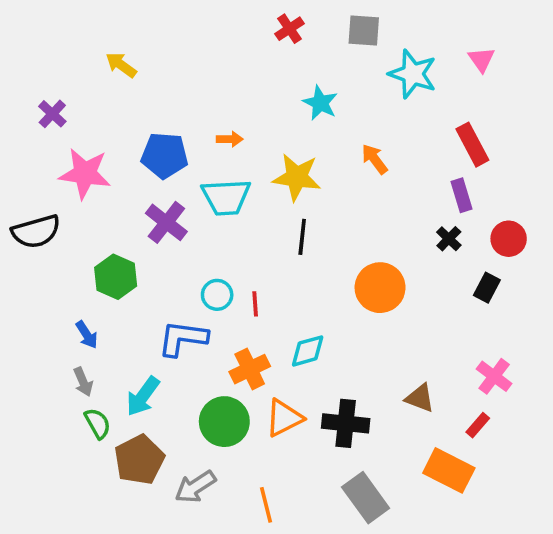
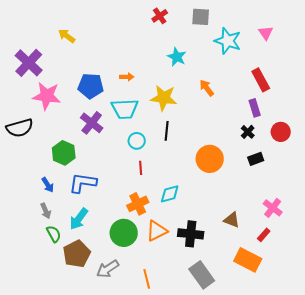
purple cross: (52, 114) -> (29, 63), size x1.8
black rectangle: (487, 288) -> (256, 159), moved, turned 42
cyan circle: (217, 295) -> (137, 141), moved
blue L-shape: (183, 338) -> (83, 183), moved

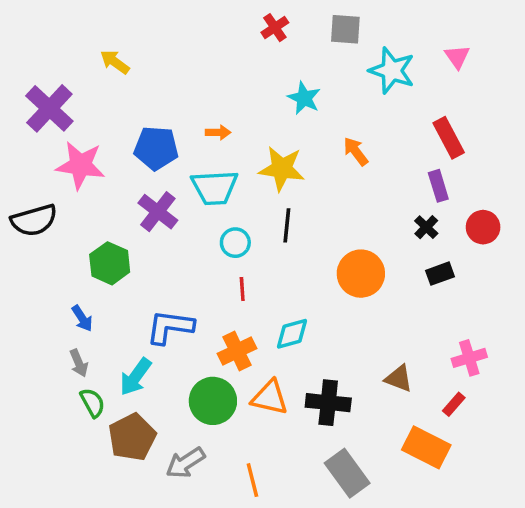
blue L-shape: (83, 183) -> (170, 327), moved
pink cross: (273, 208) -> (469, 358), turned 36
orange triangle: (157, 231) -> (270, 397), turned 40

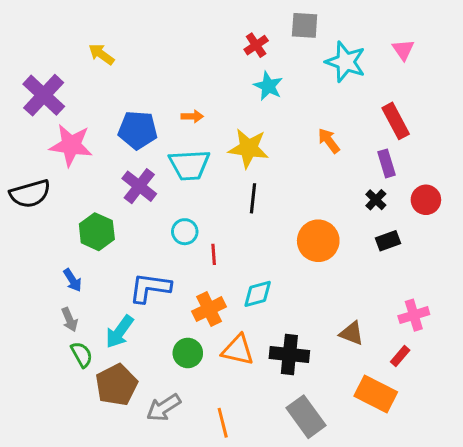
red cross: (275, 28) -> (256, 45), moved
orange arrow: (356, 151) -> (329, 141), moved
cyan circle: (235, 243) -> (185, 232), moved
green circle: (213, 401) -> (188, 353), size x0.7

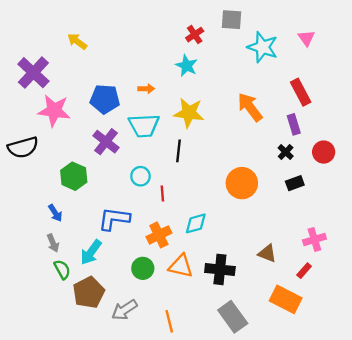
cyan star: (268, 86) -> (187, 66), moved
orange arrow: (329, 141) -> (250, 107), size x1.5
black line: (253, 198) -> (179, 151), moved

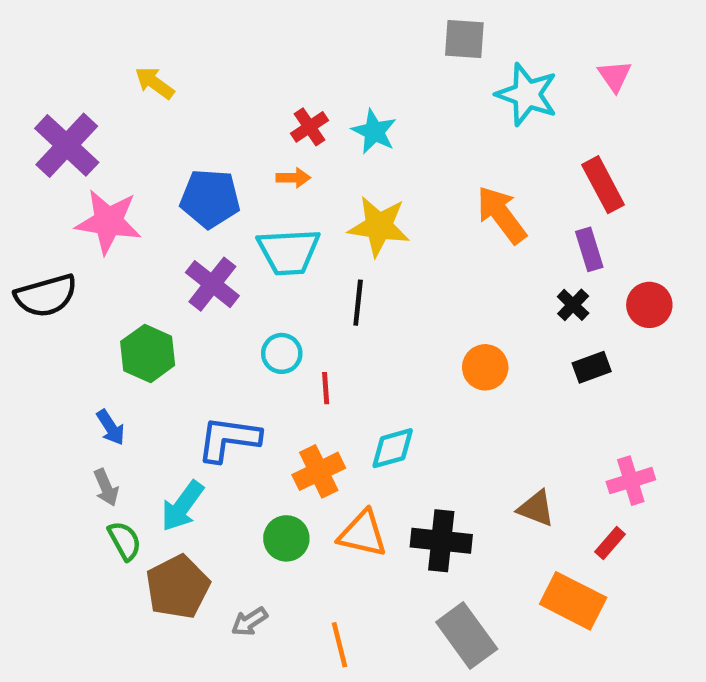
red cross: (195, 35) -> (309, 127), moved
orange circle: (242, 183) -> (485, 367), size x0.7
gray arrow: (124, 310) -> (249, 622), size x0.7

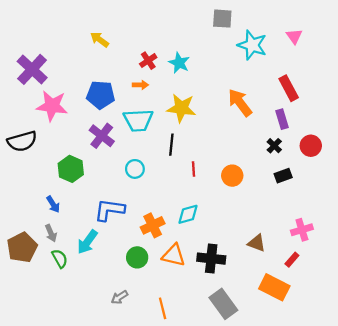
yellow arrow: (155, 83) -> (100, 40), moved
red line: (326, 388) -> (194, 169), moved
brown pentagon: (178, 587) -> (22, 247), moved

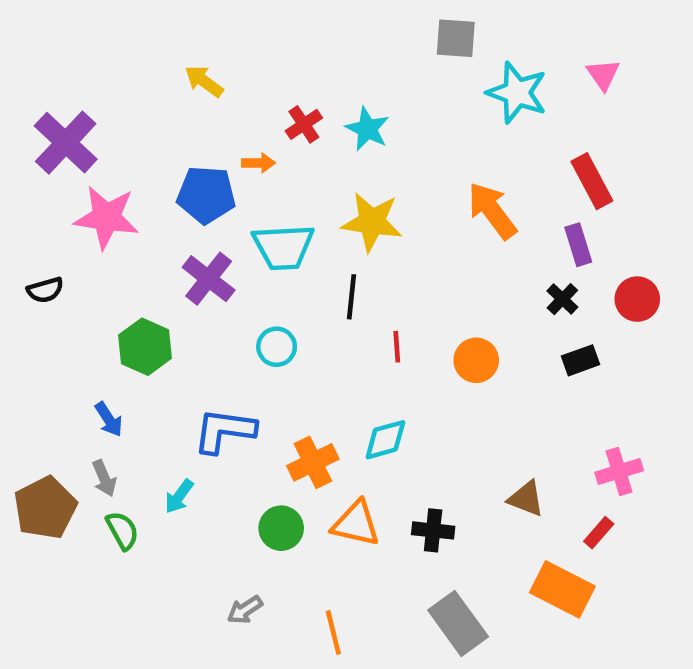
orange arrow: (140, 85) -> (258, 163), moved
black semicircle: (22, 141) -> (45, 290), size x0.6
cyan arrow: (87, 242) -> (179, 496), size x0.7
black cross: (211, 259) -> (433, 530), size x0.7

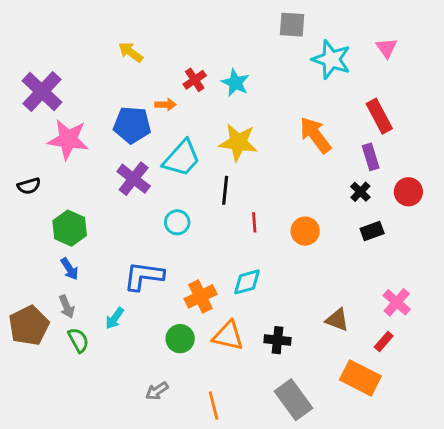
cyan trapezoid: (283, 247) -> (182, 158), turned -45
green hexagon: (145, 347) -> (70, 228), moved
pink cross: (619, 471) -> (397, 302), turned -32

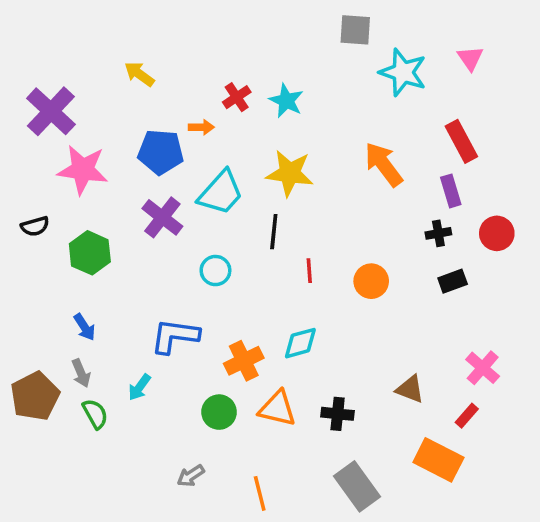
yellow arrow: (131, 52) -> (139, 74), moved
black cross: (360, 192) -> (438, 233), turned 36
green hexagon: (70, 228) -> (90, 253), moved

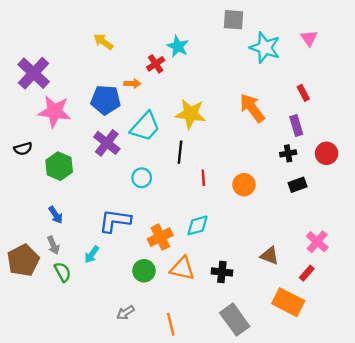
yellow arrow: (139, 74) -> (103, 42), moved
cyan star: (286, 101) -> (178, 46), moved
red rectangle: (461, 141) -> (303, 93), size x0.6

